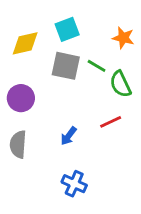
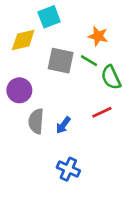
cyan square: (67, 29) -> (49, 17), moved
orange star: (123, 38) -> (98, 36), moved
gray semicircle: (18, 144) -> (36, 121), moved

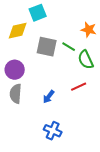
orange star: (98, 36) -> (89, 30), moved
gray semicircle: (36, 121) -> (16, 94), moved

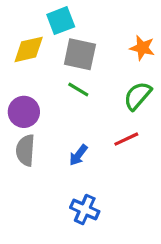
gray square: (47, 47) -> (80, 54), moved
green line: (69, 47) -> (78, 89), moved
green semicircle: (86, 60) -> (138, 96), turned 66

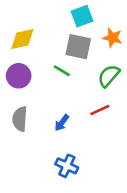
cyan square: (61, 21) -> (82, 16), moved
gray square: (80, 54) -> (78, 47), moved
purple circle: (24, 112) -> (19, 76), moved

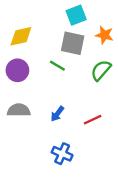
red line: (100, 110) -> (93, 120), moved
gray semicircle: (20, 119) -> (19, 110), turned 85

